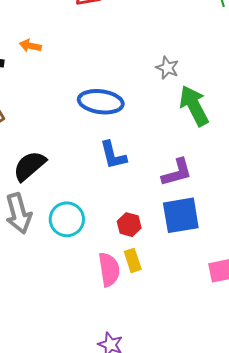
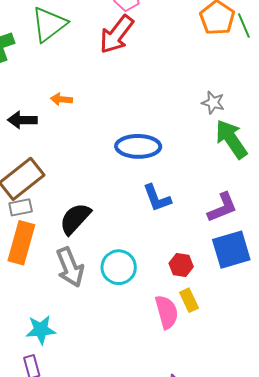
gray star: (167, 68) -> (213, 103), moved

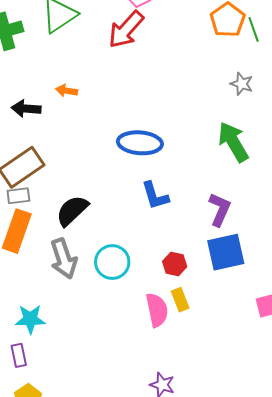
gray star: (213, 103) -> (242, 84), moved
purple L-shape: (222, 207) -> (220, 209), turned -48

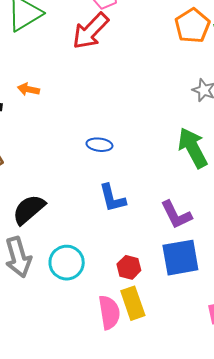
blue ellipse: (140, 143) -> (99, 145), size x0.6
purple L-shape: (220, 209) -> (176, 215), turned 128
yellow rectangle: (180, 300) -> (133, 303), size x1.4

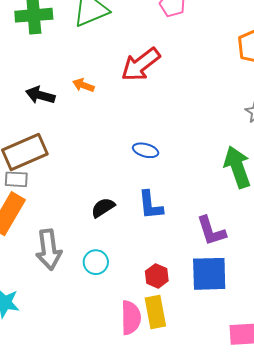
red arrow: (90, 31) -> (141, 64), moved
black semicircle: (29, 209) -> (103, 208), moved, size x0.7
cyan circle: (67, 263) -> (96, 262), size x0.7

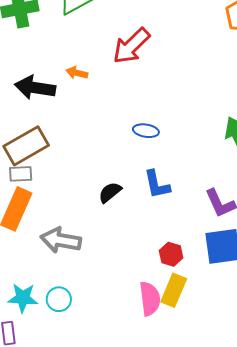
black arrow: (40, 95) -> (35, 88), size x1.4
gray arrow: (49, 250) -> (61, 240), turned 114
cyan circle: (96, 262) -> (59, 299), moved
yellow rectangle: (155, 312) -> (174, 290), turned 40

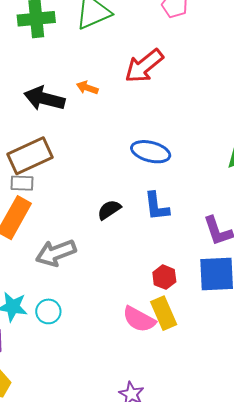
blue ellipse: (146, 131) -> (151, 152), size x1.5
gray arrow: (61, 240) -> (56, 253), turned -36
yellow rectangle: (174, 290) -> (164, 313), turned -52
pink semicircle: (150, 299) -> (139, 319), turned 120

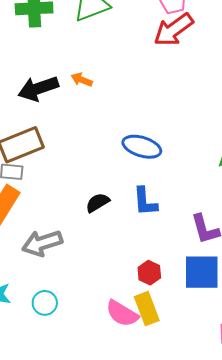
red arrow: (144, 66) -> (174, 30), moved
black arrow: (44, 99) -> (38, 88), turned -36
cyan circle: (48, 311) -> (45, 303), moved

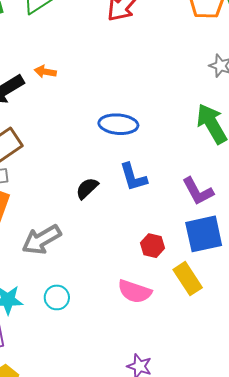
yellow rectangle: (147, 309) -> (188, 279), moved

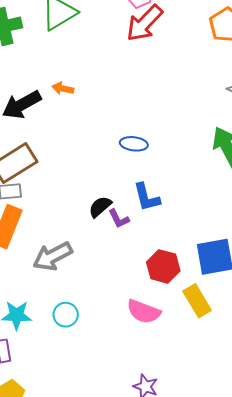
blue ellipse: (118, 124) -> (134, 144), size x0.7
purple L-shape: (198, 191) -> (119, 219), moved, size x0.7
red hexagon: (153, 246) -> (163, 266), size x1.4

